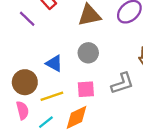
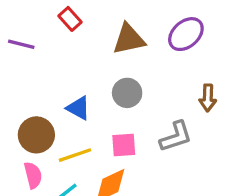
purple line: (27, 19) -> (21, 44), moved, turned -30

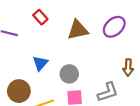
gray circle: (127, 93) -> (69, 74), moved
blue triangle: (78, 108) -> (40, 63), moved, turned 42

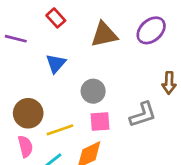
blue triangle: (40, 63) -> (56, 64), moved

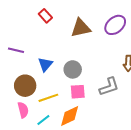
purple line: (16, 39) -> (16, 50), moved
blue triangle: (56, 64) -> (45, 64), moved

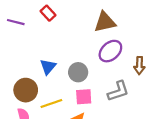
purple ellipse: (115, 25) -> (110, 51), moved
brown triangle: (81, 28) -> (105, 22), moved
purple line: (16, 50) -> (16, 22), moved

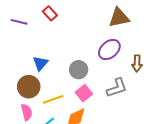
brown triangle: (105, 22) -> (119, 18), moved
blue triangle: (48, 67) -> (40, 63), moved
pink square: (84, 97) -> (84, 93), turned -35

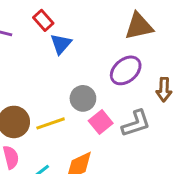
blue triangle: (40, 63) -> (61, 44), moved
pink square: (84, 93) -> (101, 122), moved
yellow line: (53, 99) -> (51, 123), moved

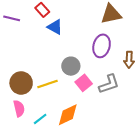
blue triangle: (61, 44) -> (55, 27), turned -42
purple ellipse: (126, 70) -> (102, 46), turned -35

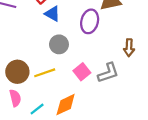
purple ellipse: (102, 46) -> (90, 21), moved
gray circle: (71, 66) -> (59, 44), moved

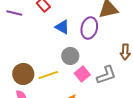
blue triangle: (52, 14) -> (62, 27), moved
gray circle: (59, 44) -> (70, 56), moved

